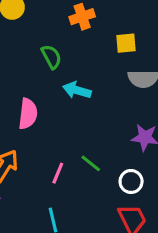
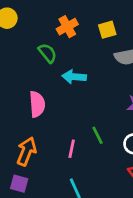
orange cross: (82, 17) -> (67, 27), moved
green line: (91, 163) -> (97, 135), turned 36

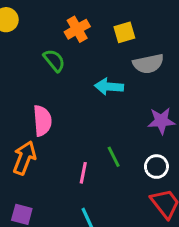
cyan arrow: (74, 77) -> (109, 87), moved
orange arrow: (27, 151) -> (24, 158), moved

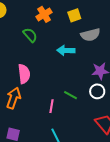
green line: (114, 157) -> (70, 95), turned -32
white circle: (156, 167) -> (97, 91), moved

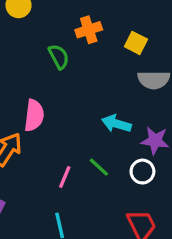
yellow square: (74, 15) -> (136, 43), turned 32
cyan arrow: (66, 50) -> (116, 124), moved

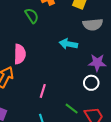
cyan arrow: (116, 124) -> (68, 44), moved
green line: (99, 167) -> (72, 109), moved

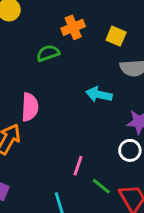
green semicircle: (32, 16) -> (48, 53), turned -77
pink line: (43, 91) -> (78, 166), moved

